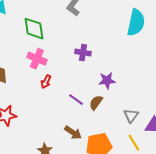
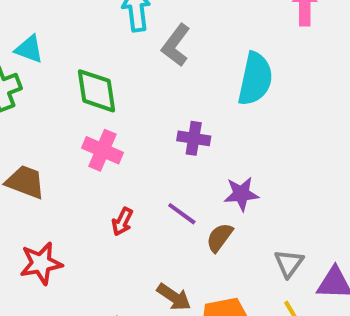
cyan semicircle: (136, 23) -> (255, 79), moved
red arrow: (46, 82) -> (122, 222), moved
purple line: (76, 100) -> (182, 214), moved

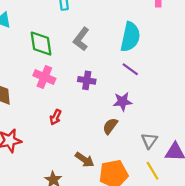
gray L-shape: (176, 45) -> (81, 39), moved
purple cross: (194, 138) -> (87, 80), moved
purple line: (182, 214) -> (130, 69), moved

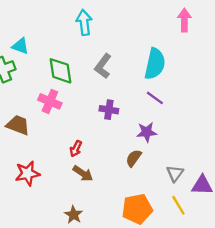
pink cross: (44, 77) -> (50, 101), moved
brown arrow: (85, 160) -> (83, 173), moved

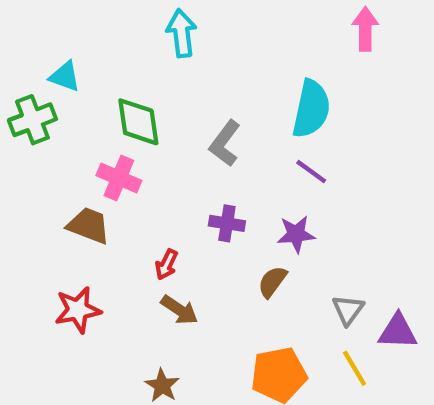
gray L-shape: (103, 66) -> (225, 143), moved
purple cross: (109, 110) -> (227, 223), moved
brown trapezoid: (18, 125) -> (89, 226), moved

